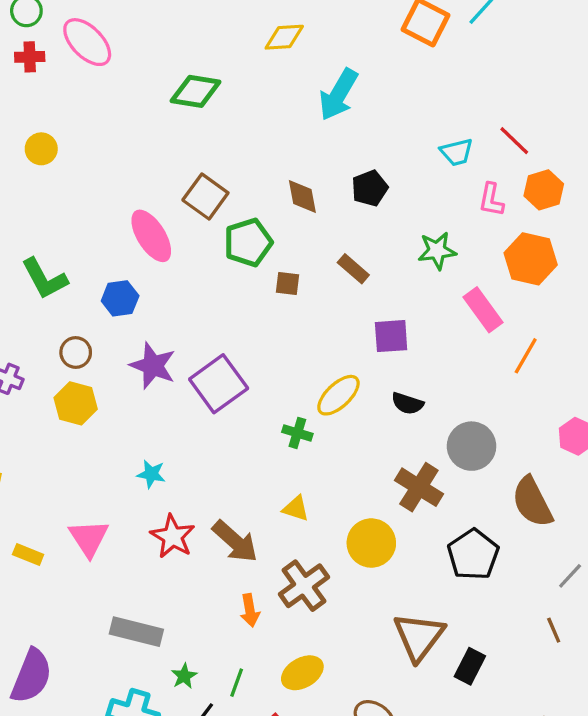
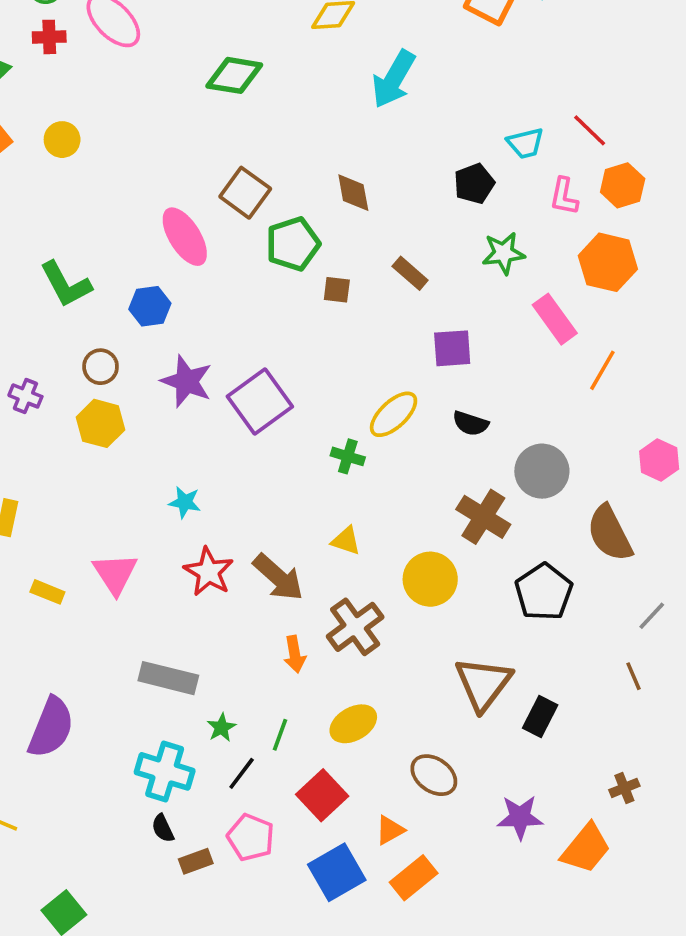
black pentagon: (370, 188) -> (474, 184), moved

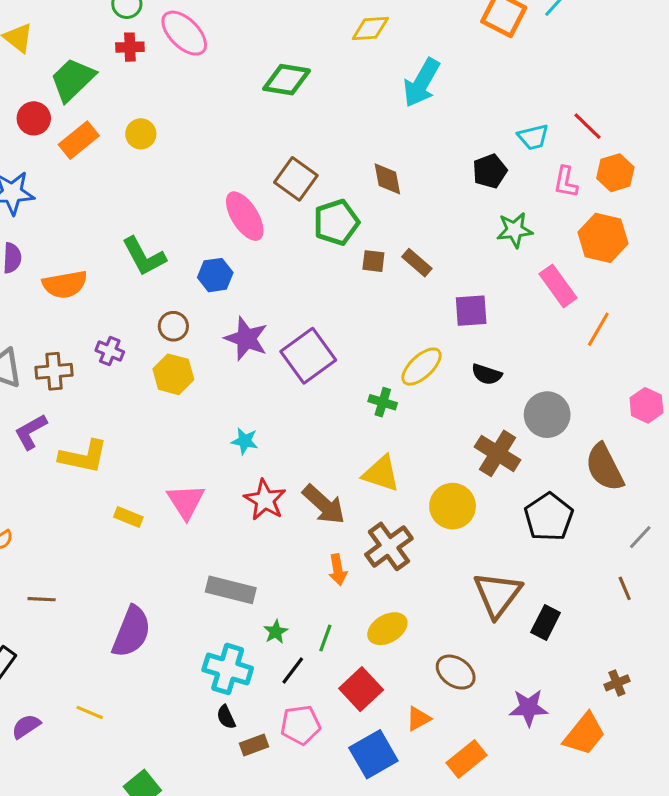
brown rectangle: (410, 273) -> (417, 263), moved
yellow triangle: (346, 541) -> (381, 474), size x1.5
pink pentagon: (251, 837) -> (301, 725), turned -30
orange rectangle: (414, 878) -> (466, 759), moved

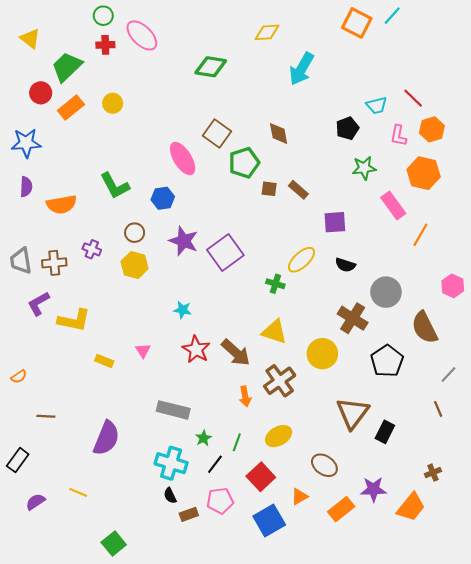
pink triangle: (186, 501) -> (143, 351), size x0.6
orange rectangle: (466, 759) -> (341, 509), moved

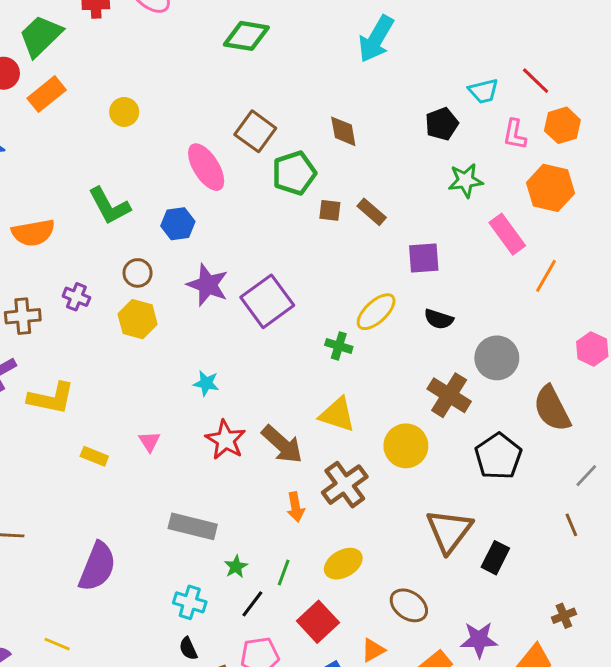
yellow circle: (113, 103) -> (124, 112), moved
cyan cross: (171, 463) -> (190, 602), size x0.7

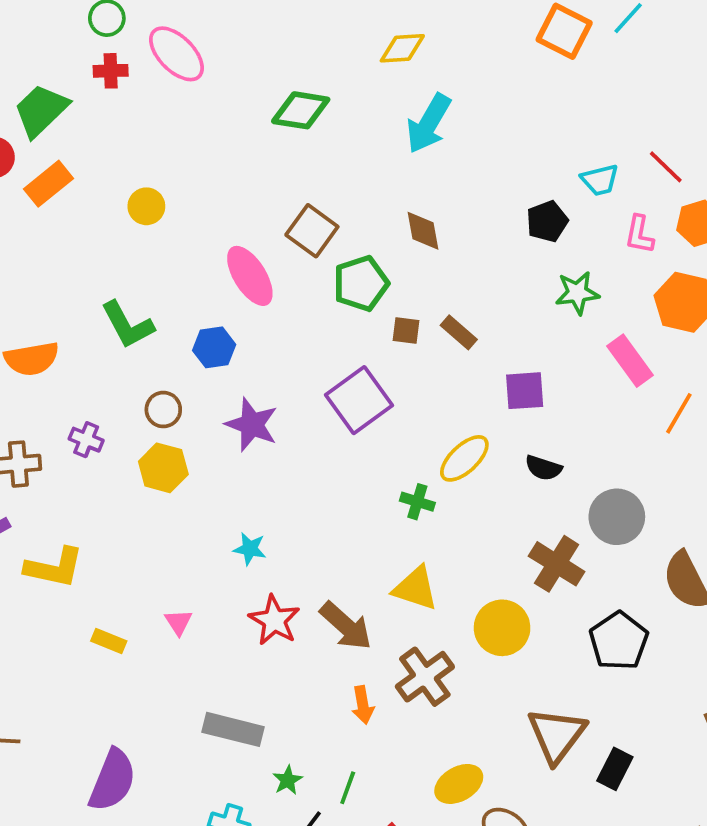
cyan arrow: (376, 39) -> (429, 124), moved
purple square: (267, 301) -> (359, 400), moved
yellow ellipse: (343, 564) -> (459, 784), moved

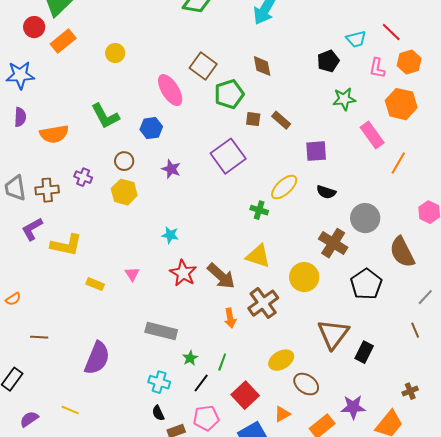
purple star: (252, 425) -> (171, 169), size x0.7

